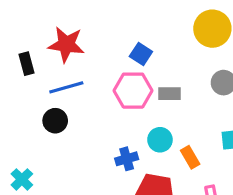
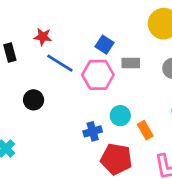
red star: (66, 44) -> (43, 37), size x0.6
blue line: (66, 87) -> (60, 63), moved, turned 48
gray rectangle: (170, 94) -> (131, 63), moved

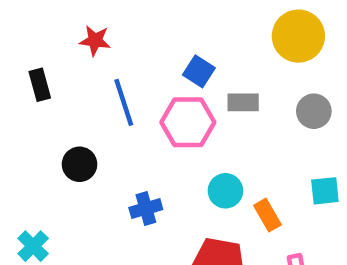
red star: (43, 37) -> (95, 40), moved
blue line: (60, 63) -> (124, 102), turned 40
blue cross: (93, 131) -> (146, 208), moved

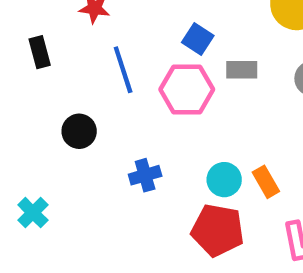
cyan circle: (225, 191) -> (224, 180), moved

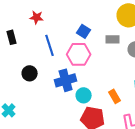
gray rectangle: (242, 70) -> (113, 39), moved
blue cross: (145, 175) -> (66, 80), moved, size x1.5
cyan circle: (224, 180) -> (84, 95), moved

